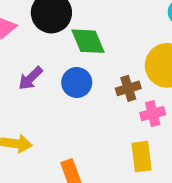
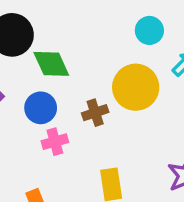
pink cross: (153, 114) -> (55, 142), moved

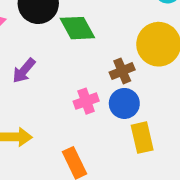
blue circle: (41, 108) -> (124, 103), moved

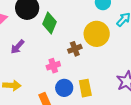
green diamond: (77, 28) -> (50, 23), turned 50
blue circle: (124, 103) -> (64, 88), moved

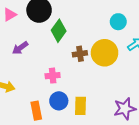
brown cross: (75, 49) -> (80, 54), moved

